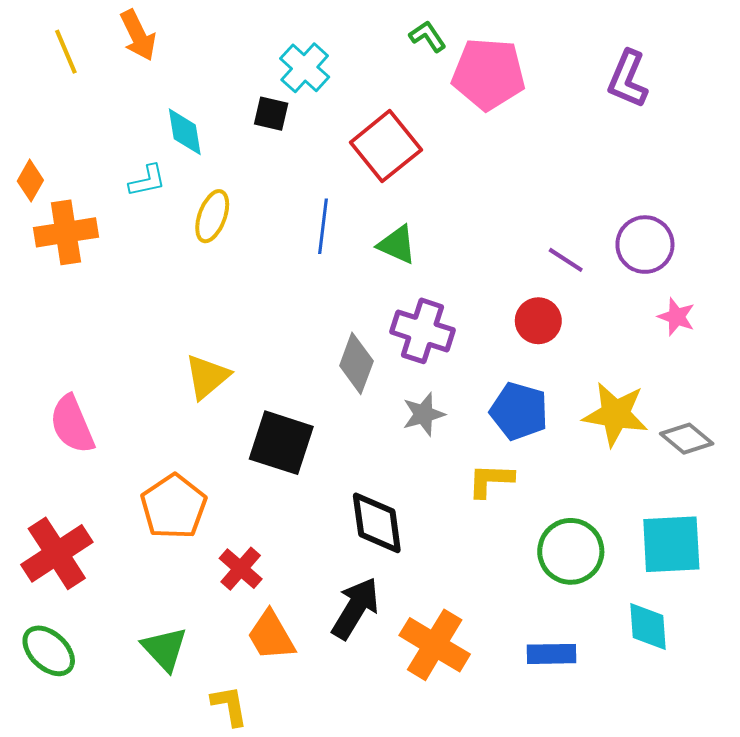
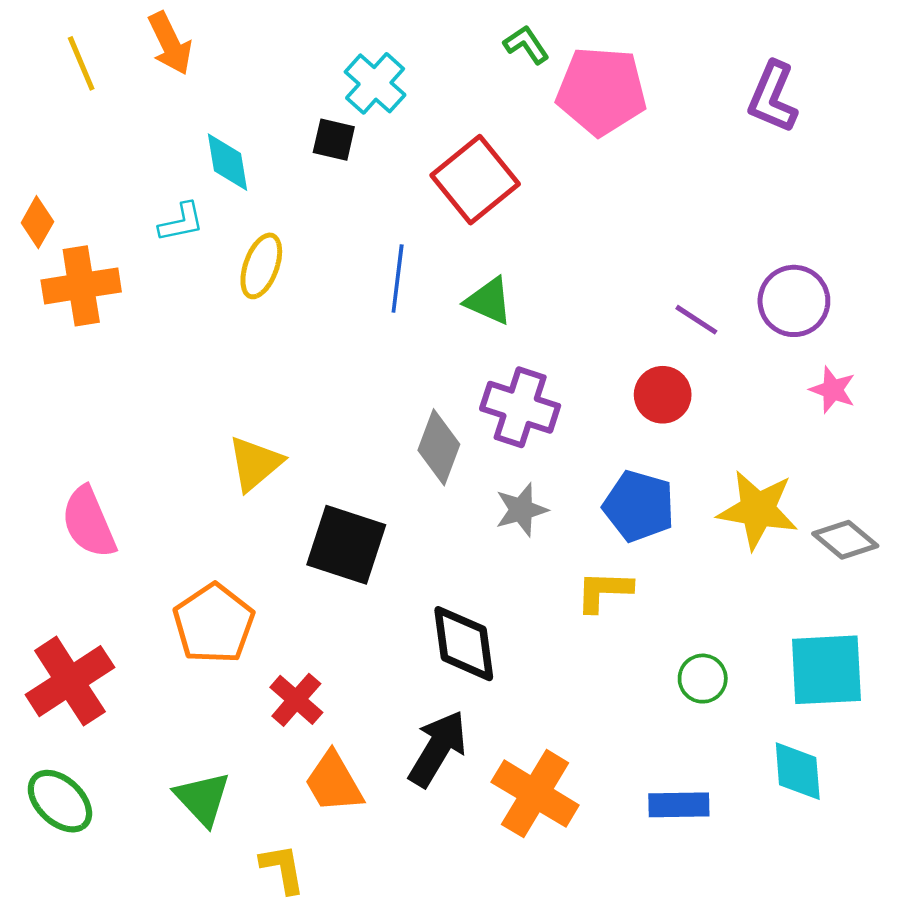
green circle: (571, 551) -> (703, 679), size x0.6

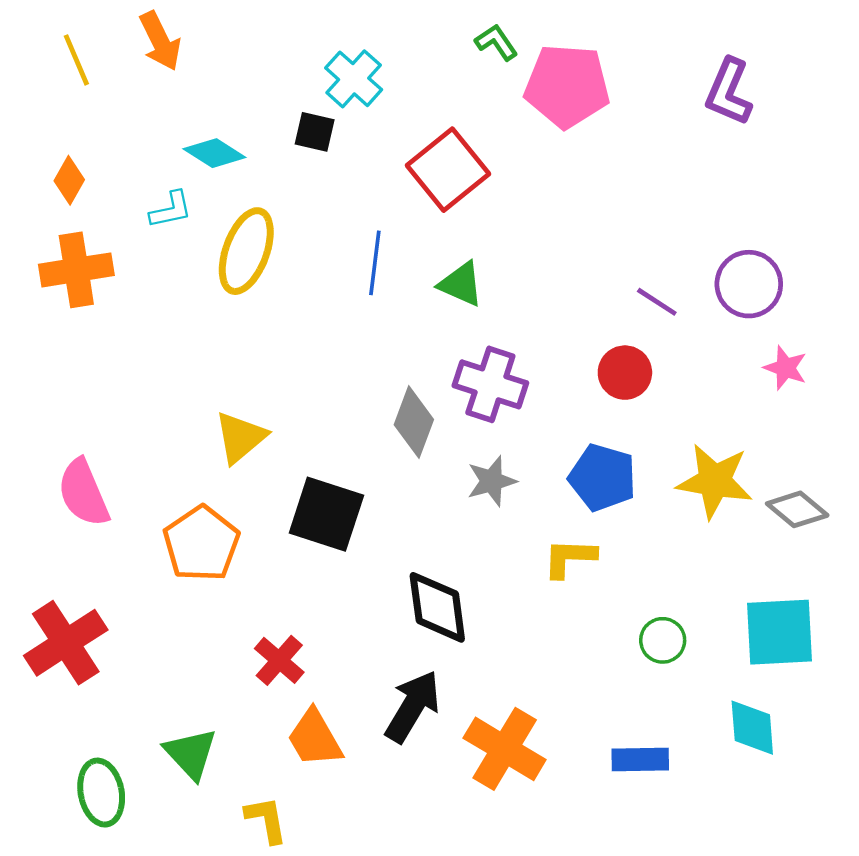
cyan diamond: (228, 162) -> (214, 153), turned -48
orange diamond: (37, 222) -> (69, 180), moved
yellow ellipse: (261, 266) -> (246, 251), size x1.4
orange pentagon: (214, 624) -> (201, 544), moved
green ellipse: (60, 801) -> (101, 793), moved, turned 36

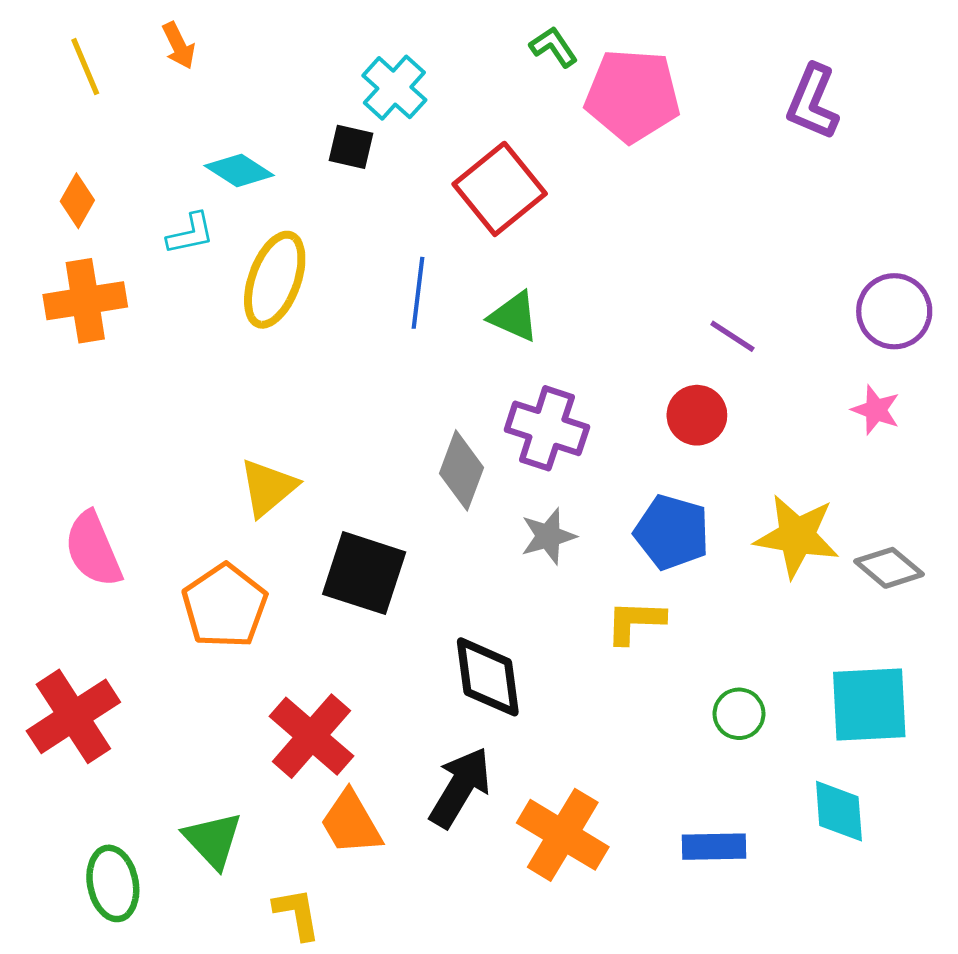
orange arrow: (160, 41) -> (179, 46), size x0.7
purple circle: (749, 284) -> (894, 311), moved
red cross: (279, 660) -> (311, 736), size x1.5

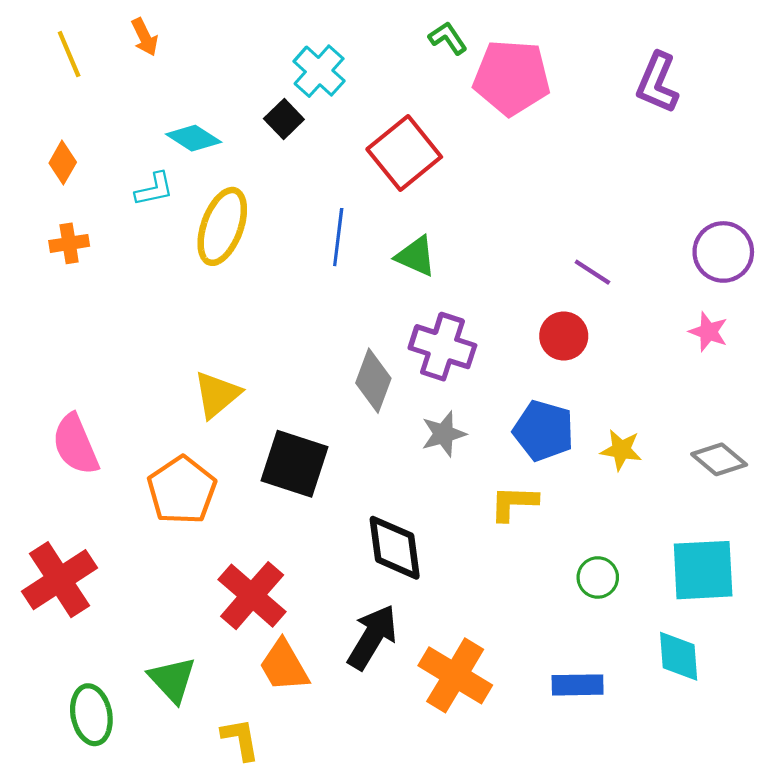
black square: (351, 147) -> (284, 119), turned 33
orange cross: (85, 301) -> (69, 243), size x0.6
yellow star: (797, 536) -> (621, 450), moved, size x0.6

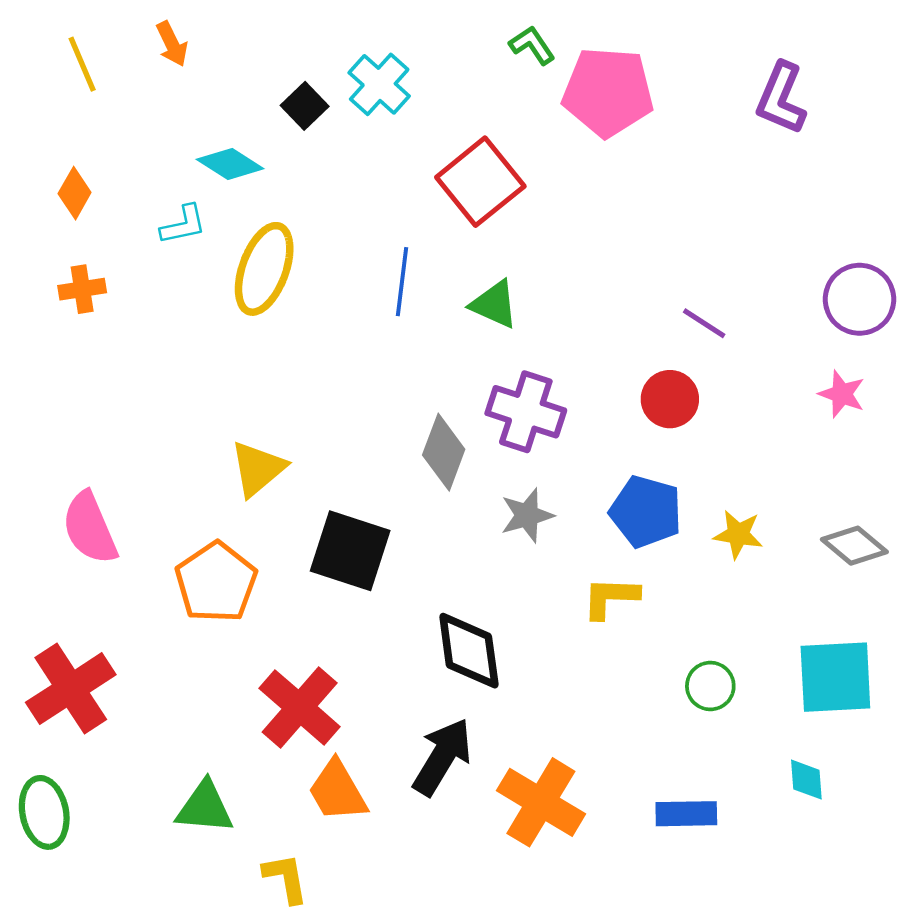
black square: (284, 119) -> (305, 106), moved
cyan diamond: (679, 656) -> (806, 780), size x0.7
green triangle: (172, 680) -> (205, 807), turned -42
green ellipse: (91, 715) -> (44, 812), moved

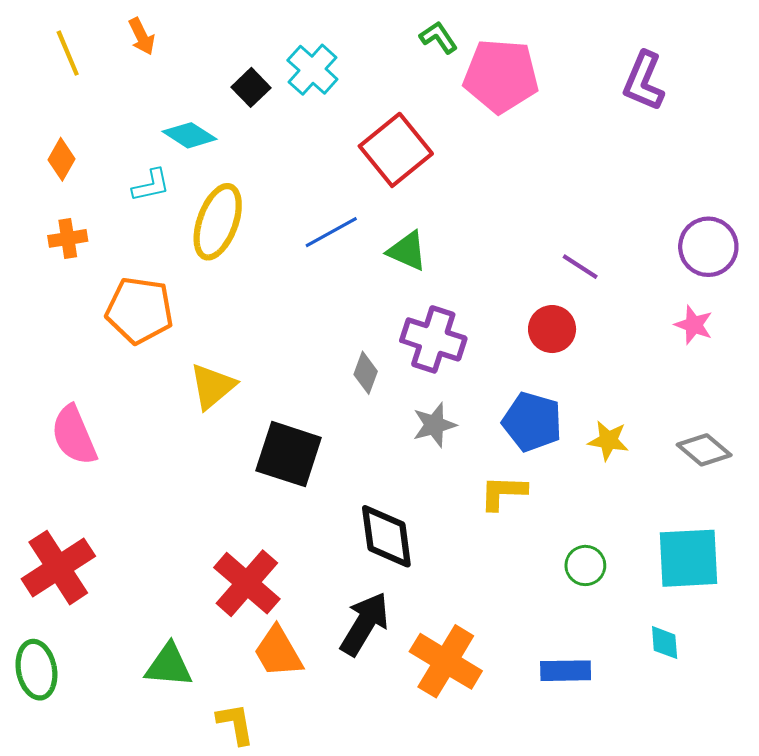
blue line: (402, 282) -> (331, 232), turned 54
gray diamond: (444, 452) -> (366, 373), size x0.7
orange pentagon: (216, 582) -> (140, 310), moved, turned -30

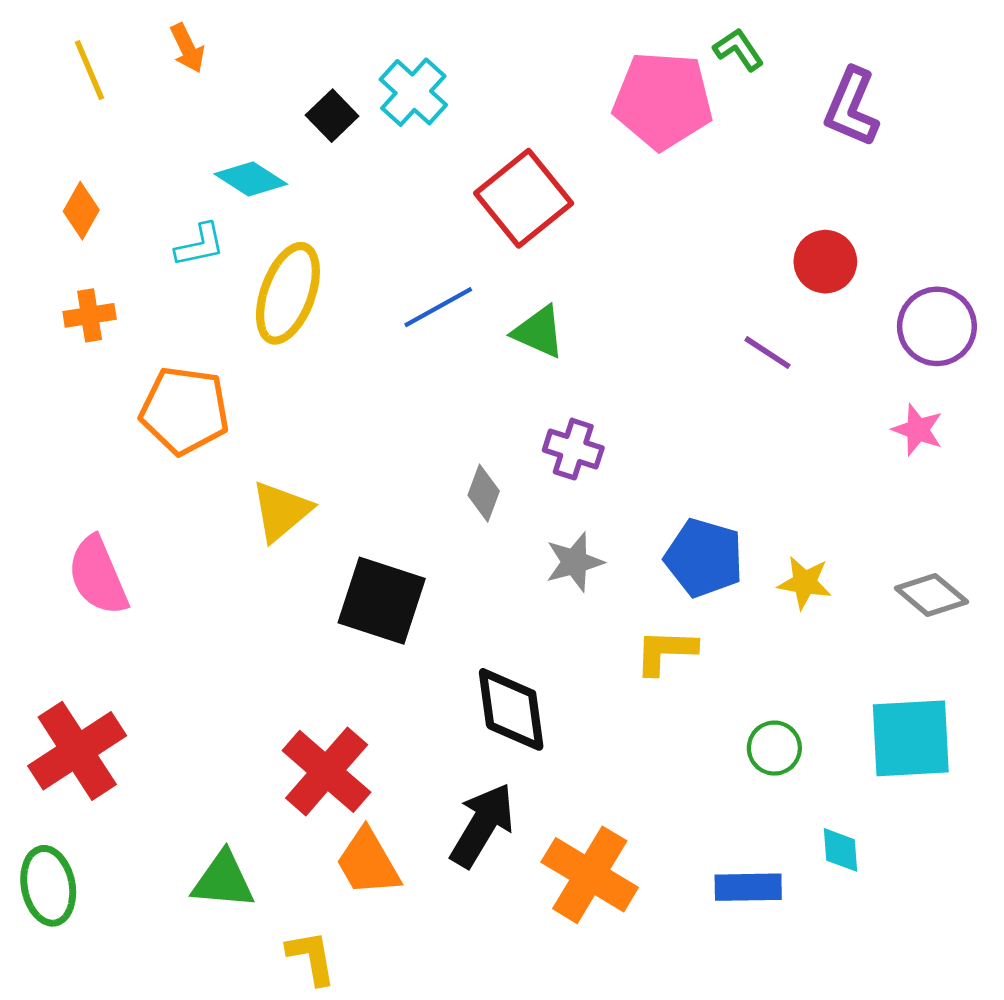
green L-shape: (439, 37) -> (739, 49), moved
red circle: (552, 329) -> (825, 262), moved
purple cross: (433, 339) -> (573, 449), size x0.7
cyan diamond: (665, 643) -> (840, 850), moved

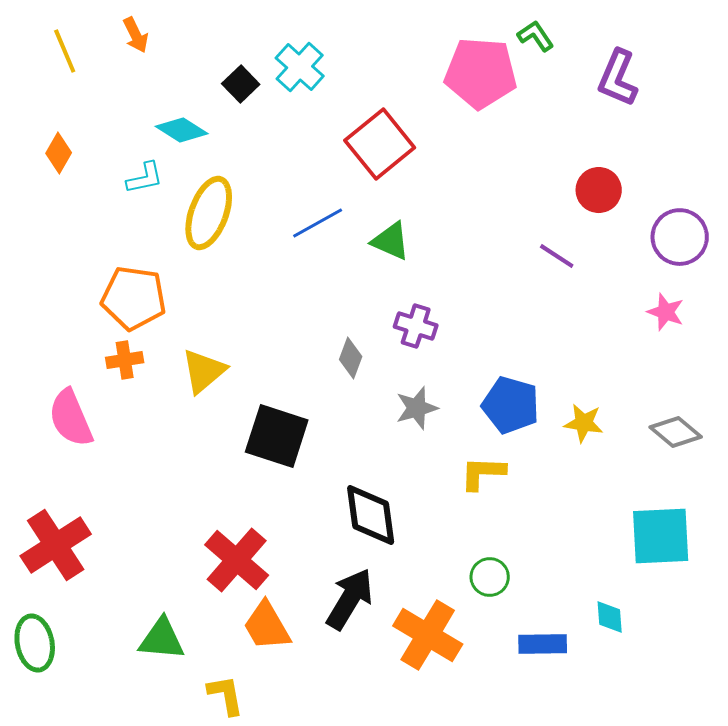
orange cross: (90, 315) -> (125, 360), moved
green circle: (774, 748) -> (490, 577), moved

